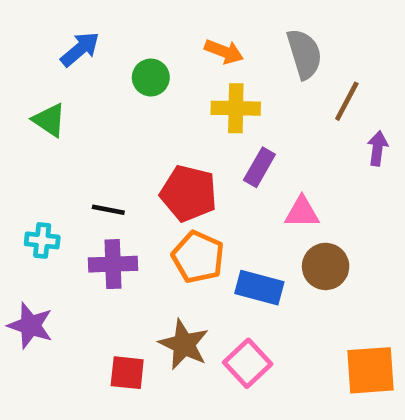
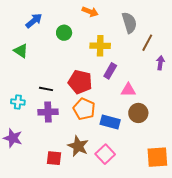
orange arrow: (224, 52) -> (90, 12), moved

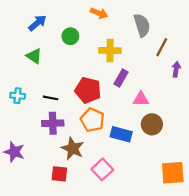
green triangle: (21, 51) -> (34, 56), moved
cyan cross: (18, 102) -> (18, 96), moved
brown star: (78, 146) -> (73, 149), moved
pink square: (105, 154) -> (102, 169), moved

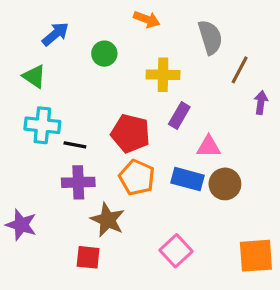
green triangle: (34, 56) -> (34, 76), moved
cyan cross: (18, 96) -> (42, 125), moved, size x1.5
blue rectangle: (121, 134) -> (187, 179), moved
pink square: (102, 169) -> (176, 251), moved

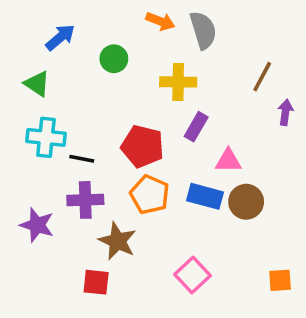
gray semicircle: (210, 37) -> (203, 30), moved
purple star: (21, 225) -> (37, 225), moved
orange square: (256, 256) -> (280, 280), size x0.6

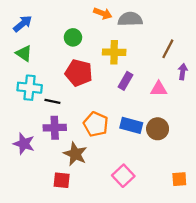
gray semicircle: (203, 30) -> (130, 19), turned -75
blue arrow: (60, 37) -> (23, 24), moved
red pentagon: (142, 146) -> (79, 73), moved
pink triangle: (228, 161) -> (159, 89), moved

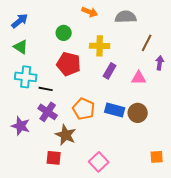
gray semicircle: (130, 19) -> (126, 17), moved
purple cross: (55, 128) -> (48, 112), turned 36
pink square: (123, 176) -> (99, 162), moved

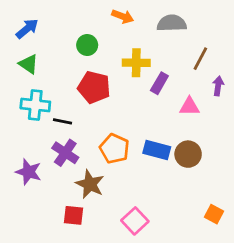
purple rectangle: (110, 71) -> (159, 83), moved
orange square: (157, 157) -> (214, 214), turned 32

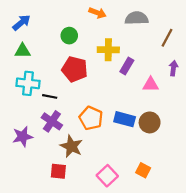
brown line: (200, 59) -> (167, 38), moved
green triangle: (29, 64) -> (23, 51), turned -35
purple star: (29, 172) -> (23, 137), turned -30
orange square: (214, 214) -> (143, 170), moved

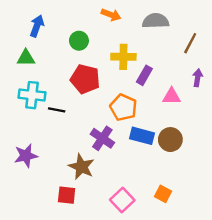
blue arrow: (21, 23) -> (37, 26), moved, turned -30
orange pentagon: (91, 118) -> (123, 107), moved
purple cross: (52, 121) -> (102, 138), moved

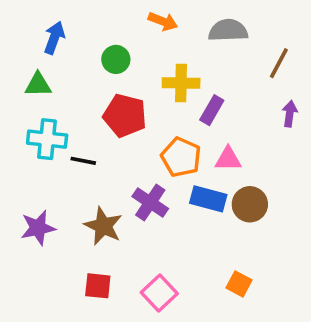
pink triangle: (172, 96) -> (228, 159), moved
brown star: (81, 167) -> (103, 226), moved
pink square: (122, 200) -> (159, 293), moved

